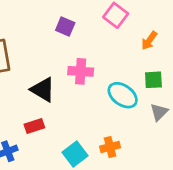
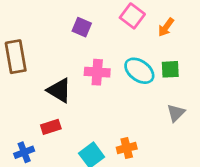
orange arrow: (149, 41) -> (166, 27), moved
green square: (153, 80) -> (170, 69), moved
cyan ellipse: (123, 95) -> (139, 71), moved

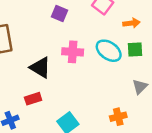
orange arrow: (166, 27) -> (131, 23), moved, turned -133
orange cross: (127, 148) -> (118, 117), moved

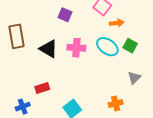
orange arrow: (131, 23) -> (117, 23), moved
green square: (135, 49) -> (130, 46), turned 32
black triangle: (40, 67) -> (49, 49), moved

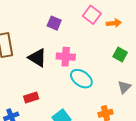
orange arrow: (117, 23) -> (114, 23), moved
cyan ellipse: (107, 47) -> (81, 79), moved

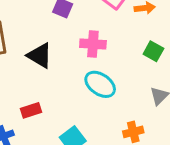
pink cross: (66, 57) -> (93, 44), moved

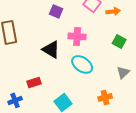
black triangle: (40, 56) -> (51, 49), moved

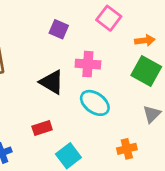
orange arrow: (113, 11) -> (145, 40), moved
green square: (119, 41) -> (146, 71), size x1.5
red rectangle: (34, 82) -> (42, 128), moved

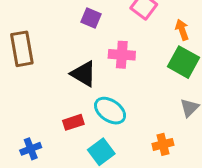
orange arrow: (145, 40) -> (182, 30), turned -102
cyan ellipse: (95, 103) -> (110, 111), moved

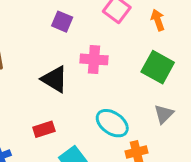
orange arrow: (182, 30) -> (158, 20), moved
cyan ellipse: (110, 111) -> (112, 123), moved

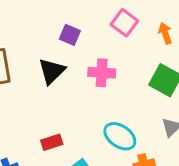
black triangle: (55, 79) -> (52, 71), moved, turned 44

